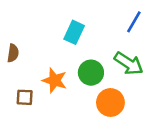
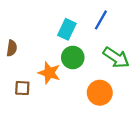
blue line: (134, 22) -> (101, 20), moved
green circle: (91, 73) -> (73, 58), moved

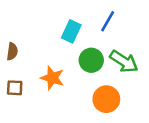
green circle: (73, 58) -> (91, 60), moved
brown square: (22, 88) -> (15, 88), moved

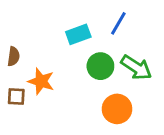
cyan rectangle: (71, 31) -> (78, 34), turned 45
orange star: (52, 78) -> (41, 81), moved

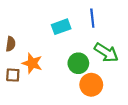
blue line: (118, 23) -> (92, 18), turned -36
green circle: (100, 66) -> (78, 63), moved

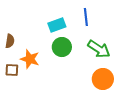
green circle: (78, 63) -> (62, 47), moved
orange circle: (91, 85) -> (103, 79), moved

